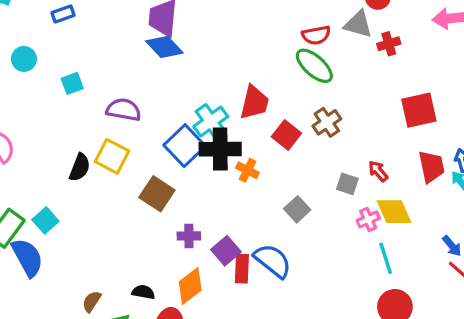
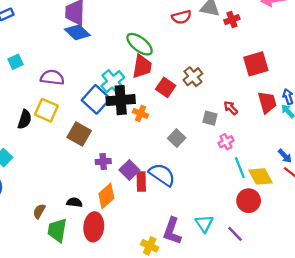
green ellipse: (314, 66) -> (140, 44), moved
yellow diamond: (394, 212) -> (261, 176), moved

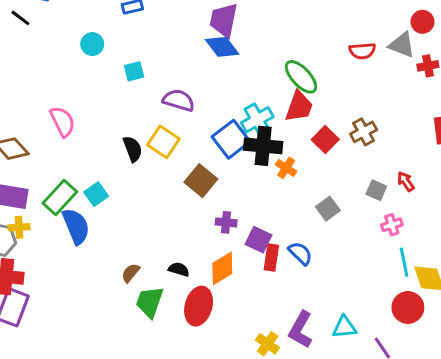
black semicircle: (25, 119) -> (133, 149), turned -48
purple square: (129, 170) -> (259, 240), turned -30
blue semicircle: (162, 175) -> (300, 253), size x0.7
cyan triangle: (204, 223) -> (344, 327), turned 48

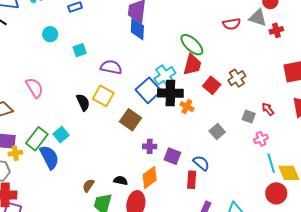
blue diamond: (222, 47) -> (137, 29), turned 45
yellow cross: (19, 227) -> (15, 153), moved
red rectangle: (271, 257) -> (192, 180), moved

